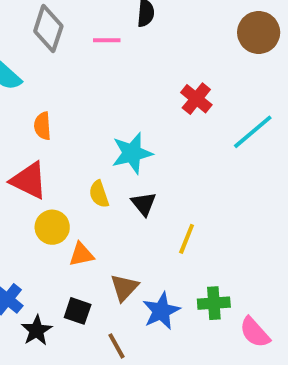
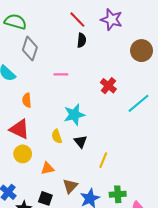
pink line: (107, 40) -> (61, 74), moved
yellow circle: (52, 227) -> (23, 154), moved

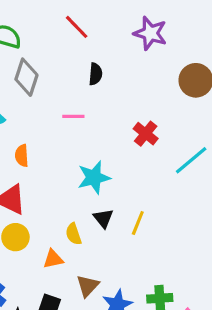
red line: (77, 20) -> (77, 27), moved
black semicircle: (82, 40) -> (95, 74), moved
yellow semicircle: (57, 136) -> (73, 234), moved
yellow line: (103, 160) -> (138, 223), moved

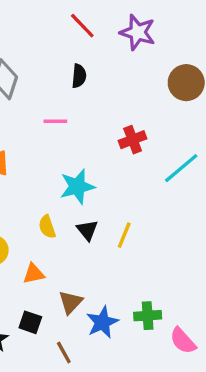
red line: (77, 27) -> (82, 26), moved
red cross: (146, 134) -> (133, 140), turned 30
yellow semicircle: (73, 234) -> (47, 227), moved

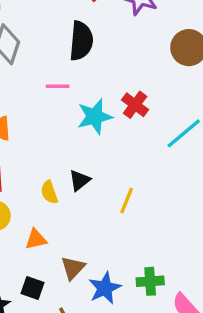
black semicircle: (79, 76) -> (81, 41), size x1.6
red cross: (133, 140) -> (135, 105), turned -32
cyan star: (77, 187) -> (95, 117), moved
black triangle: (87, 230) -> (80, 180), moved, turned 30

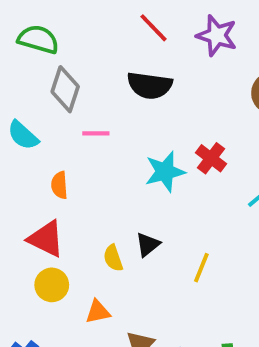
black semicircle: (81, 41) -> (150, 85), turned 93
pink line: (58, 86) -> (96, 133), moved

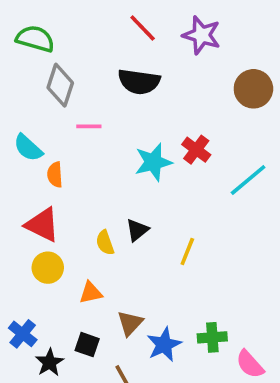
cyan semicircle: (23, 135) -> (28, 148), moved

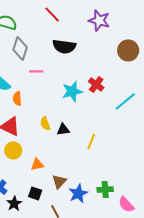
red line: (143, 28) -> (52, 14), moved
black triangle: (137, 230) -> (63, 129), turned 32
yellow semicircle: (105, 243) -> (45, 123), moved

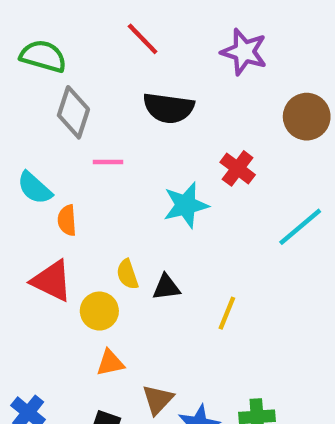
red cross: (96, 84) -> (238, 168), moved
yellow circle: (13, 150) -> (99, 311), moved

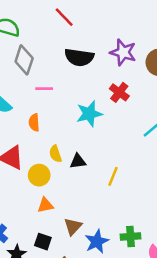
purple star: (244, 52) -> (123, 52), moved
orange semicircle: (67, 220) -> (34, 122), moved

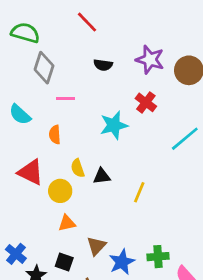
black semicircle: (79, 57) -> (103, 65), size x0.6

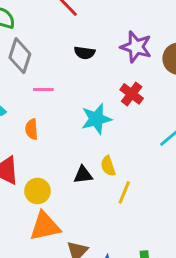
yellow semicircle: (78, 168) -> (108, 166), moved
orange triangle: (67, 223) -> (45, 226), size x1.6

